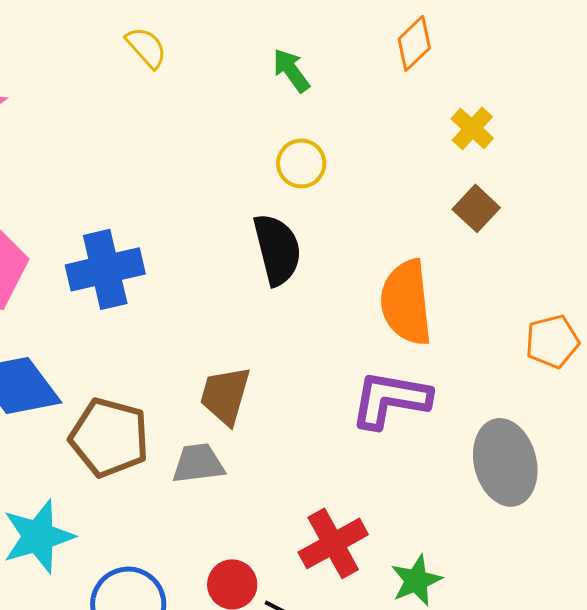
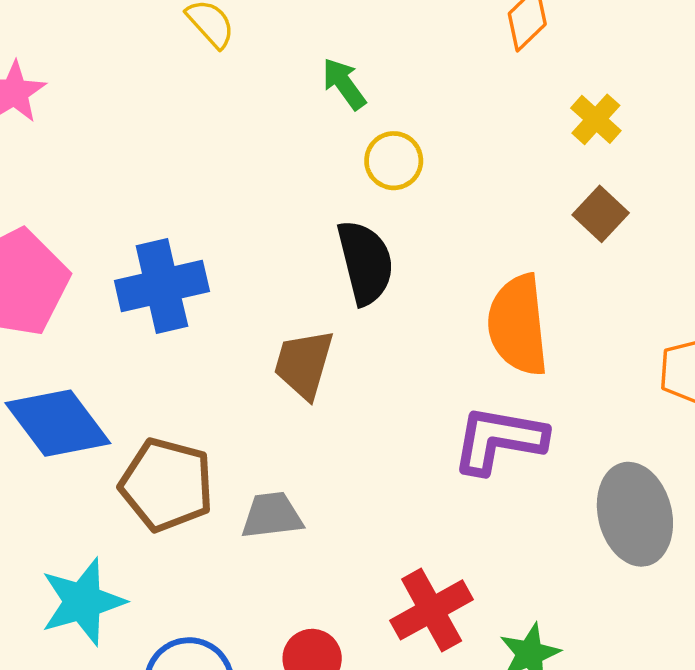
green arrow: (291, 70) -> (344, 84), moved
brown trapezoid: (225, 395) -> (304, 364), moved

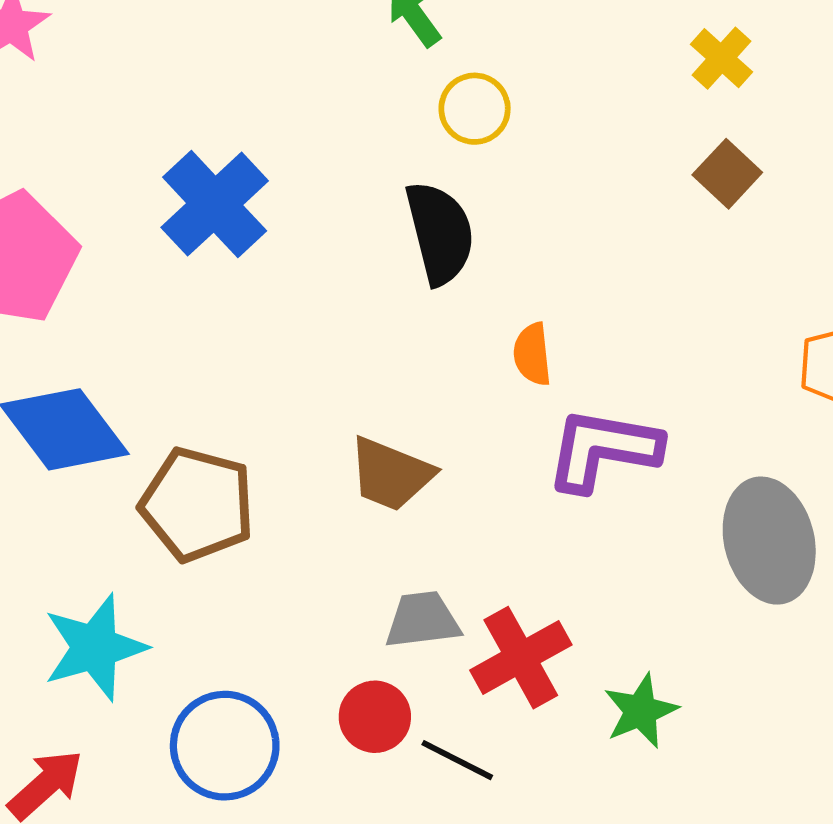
blue cross: (162, 286) -> (215, 204), moved, turned -30
orange semicircle: (518, 325) -> (532, 354), moved, size x0.5
brown trapezoid: (304, 364) -> (391, 474), moved, turned -84
gray trapezoid: (272, 515) -> (423, 620), moved

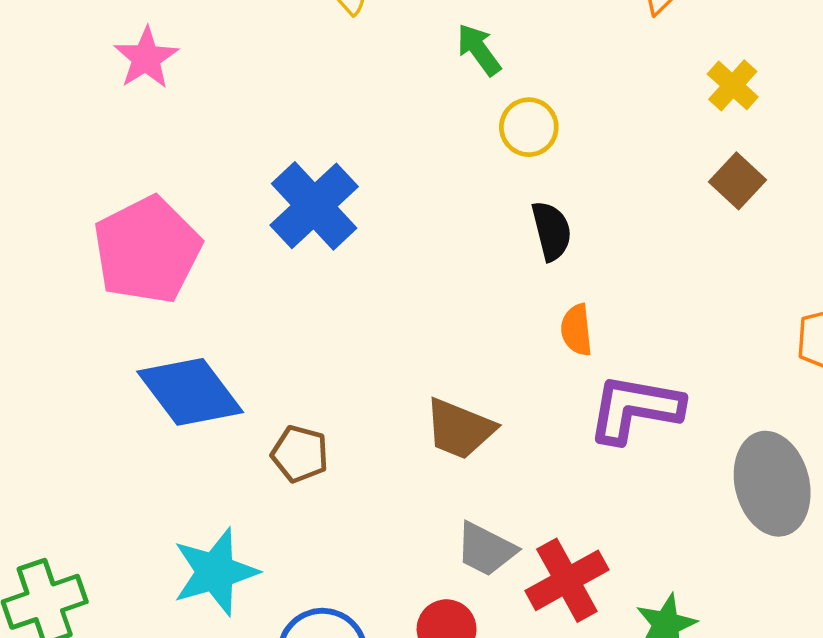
black semicircle: (440, 233) -> (551, 231), moved, size x0.7
brown pentagon: (197, 504) -> (300, 454), size x0.6
gray trapezoid: (423, 620) -> (486, 549), turned -146

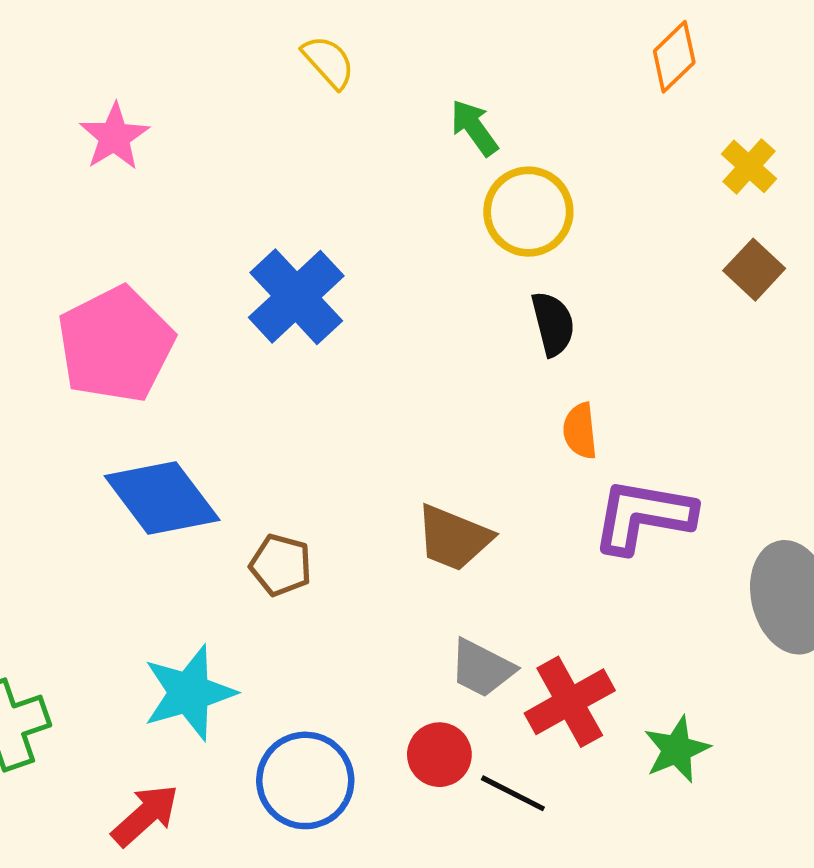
yellow circle: (529, 127) -> (528, 212), size x1.4

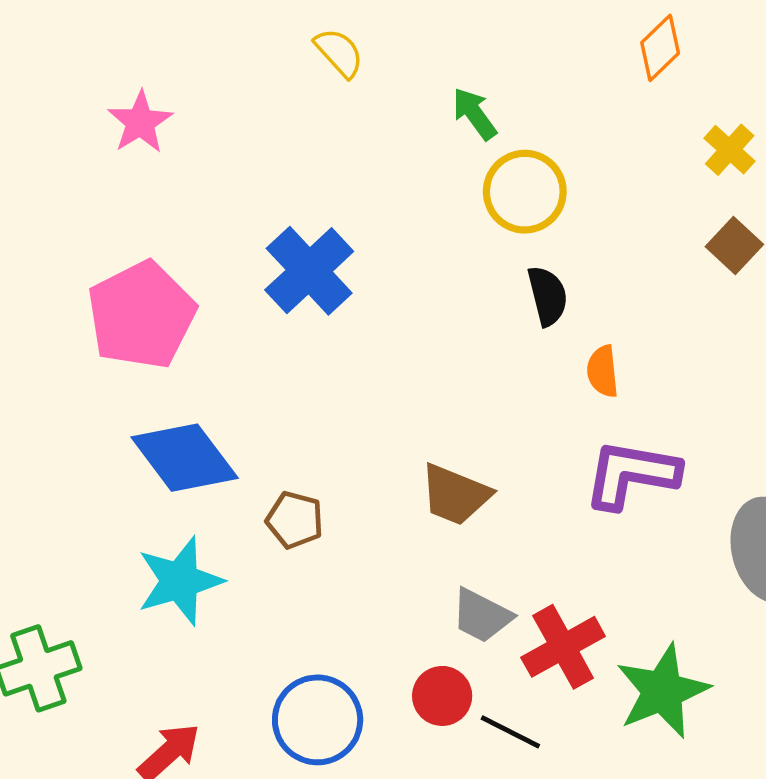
orange semicircle: (580, 431) -> (603, 371), moved
cyan star: (189, 693) -> (180, 581), moved
green star: (677, 749) -> (663, 691), size x1.5

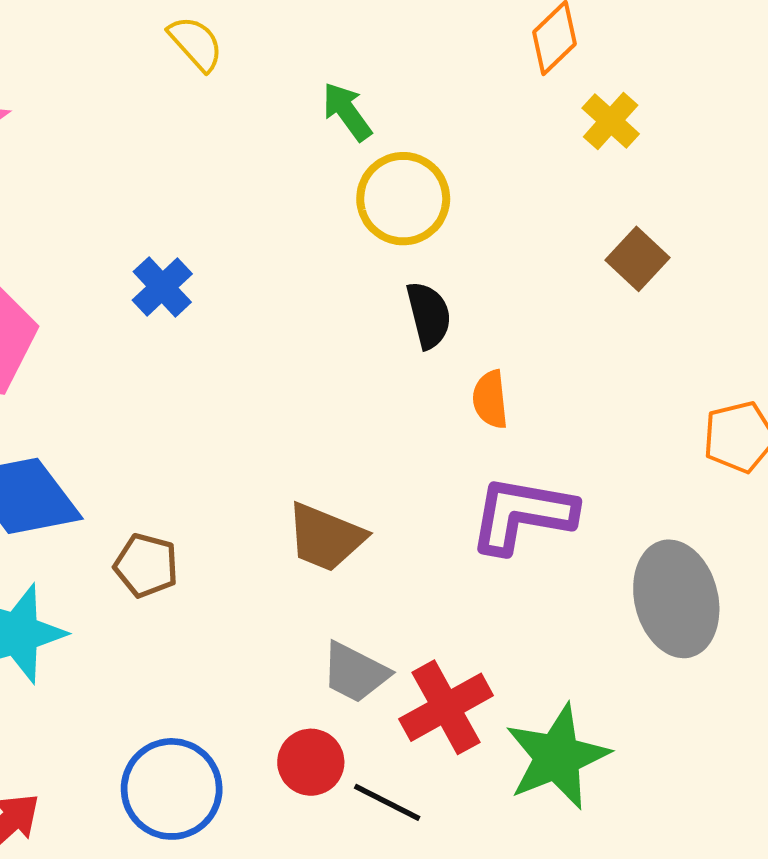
yellow cross: (730, 150) -> (611, 121), moved
blue cross: (309, 271) -> (162, 287), size x0.6

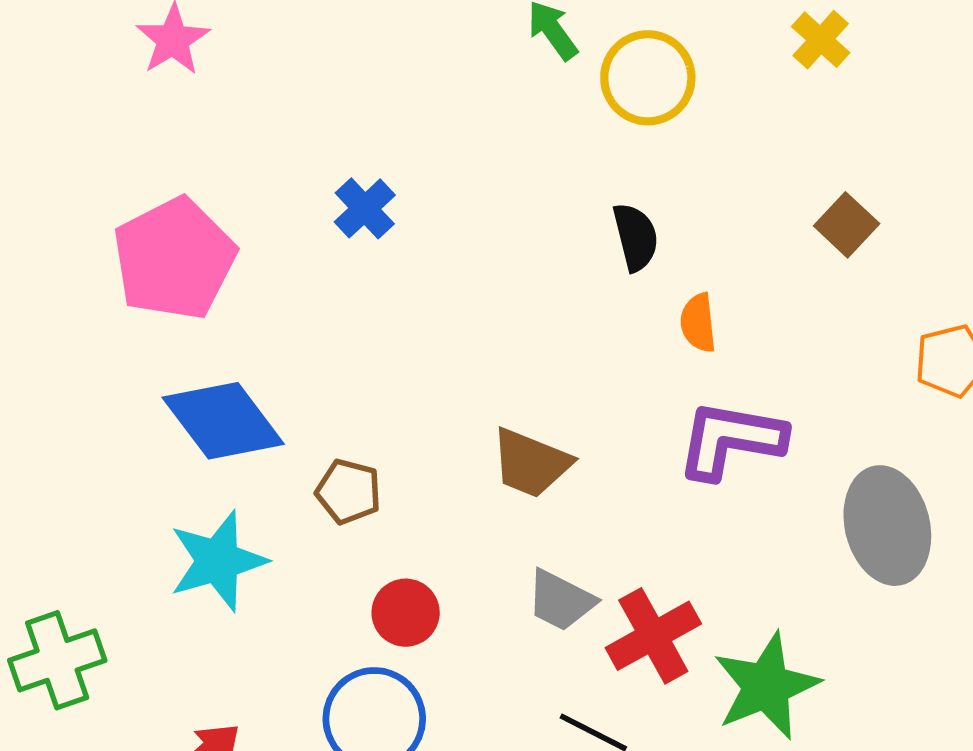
yellow circle: (403, 199) -> (648, 78), moved
brown square: (637, 259) -> (847, 225), moved
red circle: (311, 762) -> (406, 613), moved

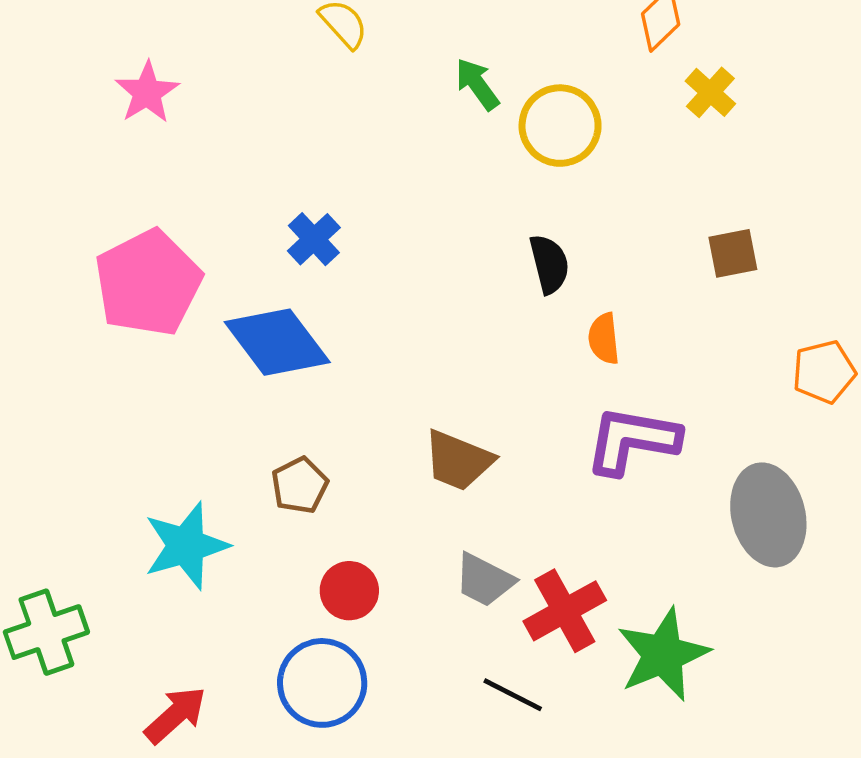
brown square: (847, 225) -> (733, 253), turned 36
blue diamond: (223, 421) -> (277, 342), moved
brown pentagon: (348, 492) -> (300, 485), turned 30

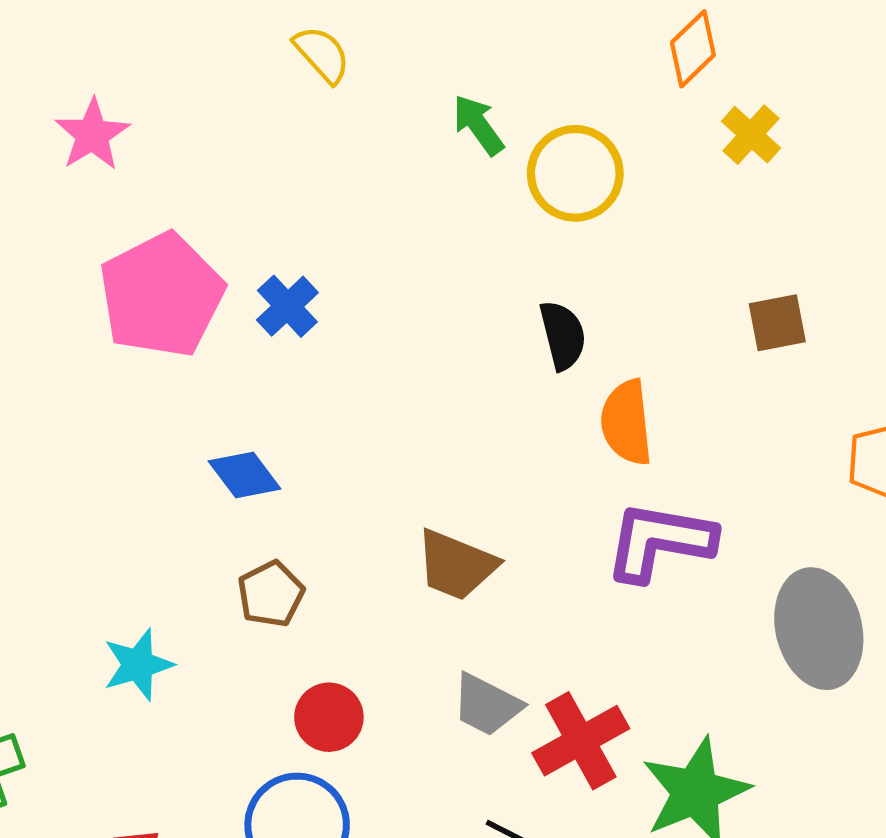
pink pentagon: (148, 283) -> (161, 295), moved
orange semicircle: (604, 339) -> (626, 422), size x1.4
blue diamond: (277, 342) -> (245, 475), moved, size x0.6
cyan star: (186, 546) -> (138, 665), size x0.7

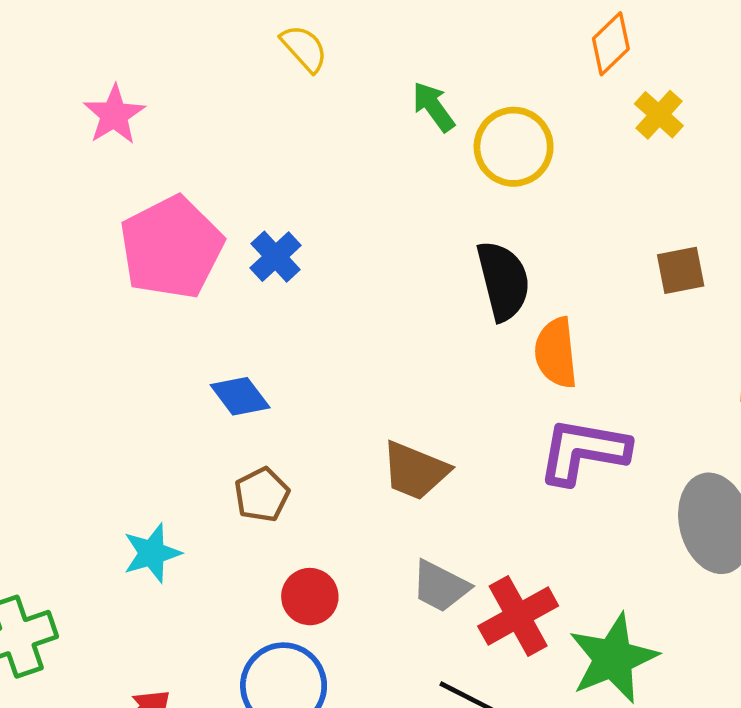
black semicircle: (563, 335) -> (503, 281), size x1.4

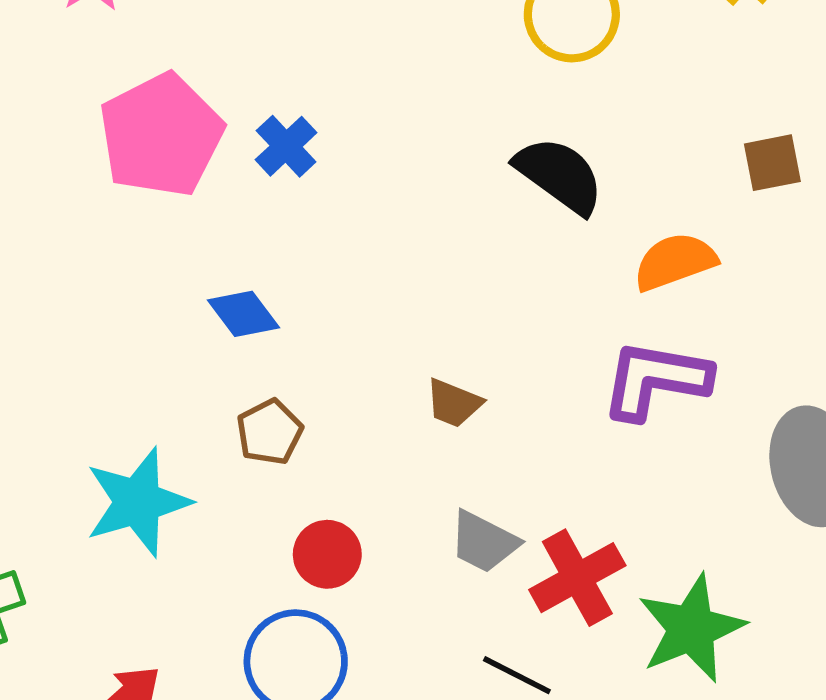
black semicircle: (503, 281) -> (559, 175), turned -40
orange semicircle: (556, 353) -> (675, 262), moved, turned 76
brown trapezoid: (415, 471) -> (454, 403), size x0.7
cyan star: (152, 553) -> (138, 502), size x1.5

